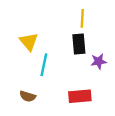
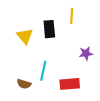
black rectangle: (79, 44) -> (49, 29), moved
cyan line: (44, 65) -> (43, 71), moved

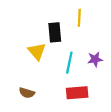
yellow triangle: (25, 36) -> (37, 51), moved
cyan line: (43, 71) -> (69, 63), moved

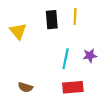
black rectangle: (55, 32) -> (52, 20), moved
yellow triangle: (37, 51) -> (18, 31), moved

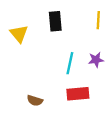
yellow line: (75, 16) -> (98, 20), moved
brown semicircle: (25, 87) -> (35, 101), moved

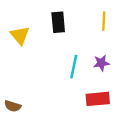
red rectangle: (78, 94) -> (98, 99), moved
brown semicircle: (35, 101) -> (13, 106), moved

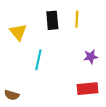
yellow line: (104, 21) -> (77, 19), moved
cyan line: (74, 67) -> (38, 60), moved

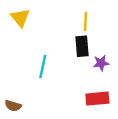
black rectangle: (52, 20) -> (82, 46), moved
yellow triangle: (18, 32) -> (20, 18), moved

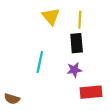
yellow triangle: (20, 18) -> (51, 16), moved
purple star: (101, 63) -> (74, 70), moved

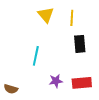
black rectangle: (77, 43) -> (80, 44), moved
purple star: (74, 70) -> (56, 81), moved

